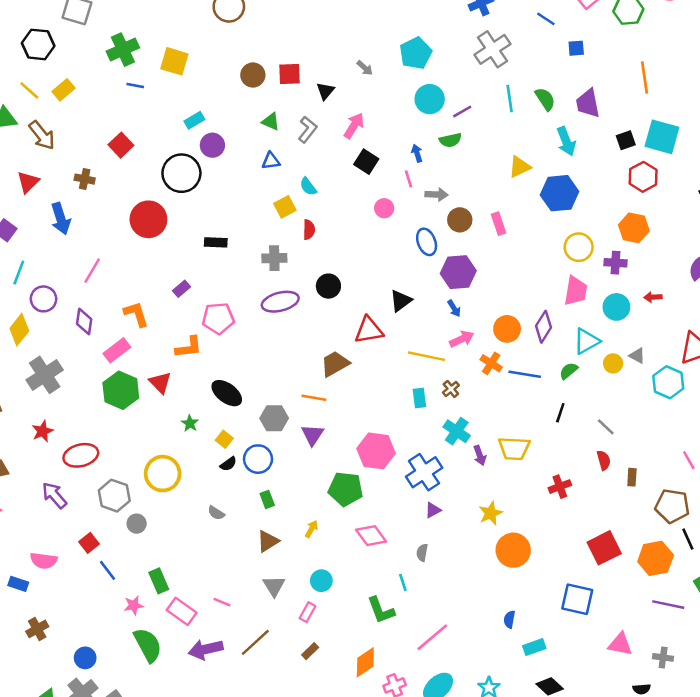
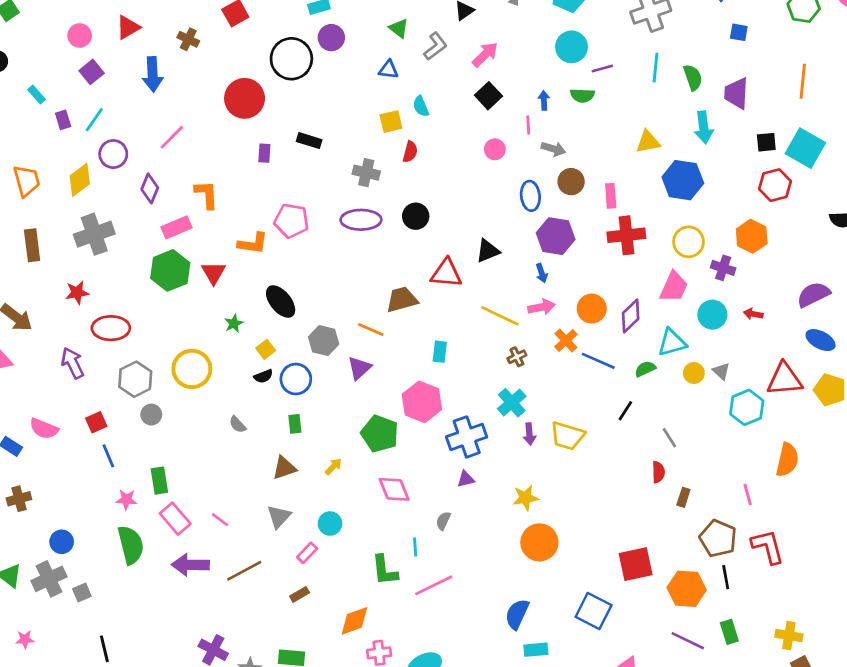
purple rectangle: (182, 289) -> (264, 153), moved, turned -60
cyan rectangle: (419, 398) -> (440, 352), moved
red cross: (560, 487) -> (626, 235), moved, size x1.5
blue semicircle: (509, 619) -> (517, 614), size x1.6
pink line: (432, 637) -> (434, 585), moved

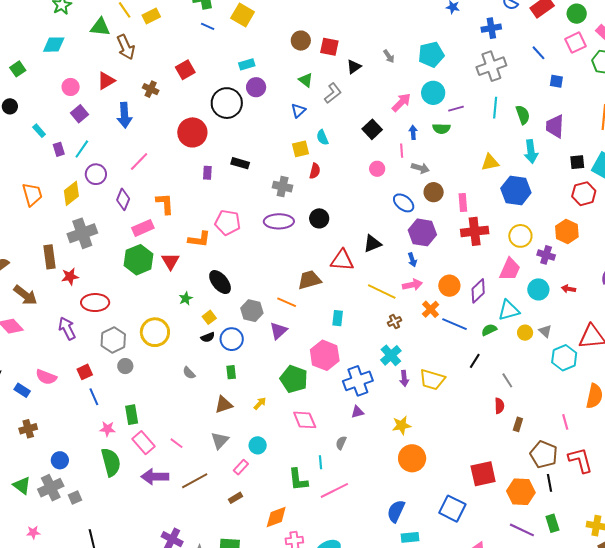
pink arrow: (485, 55) -> (401, 102), moved
blue triangle: (389, 70) -> (298, 111), turned -49
blue ellipse: (530, 196) -> (404, 203), turned -45
brown rectangle: (32, 245) -> (49, 257), moved

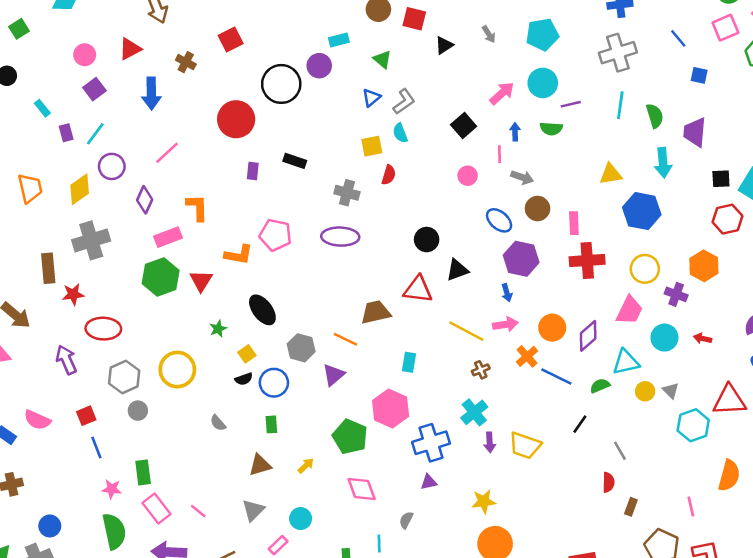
cyan rectangle: (247, 64) -> (339, 40), moved
gray L-shape: (333, 93) -> (404, 102), moved
black circle: (319, 218) -> (427, 240), moved

